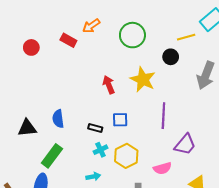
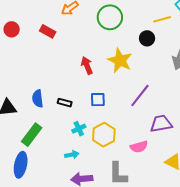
red rectangle: (68, 40) -> (48, 31), moved
purple line: (163, 116) -> (140, 96), turned 35
black rectangle: (95, 128) -> (65, 103), moved
purple trapezoid: (185, 145) -> (161, 124), turned -140

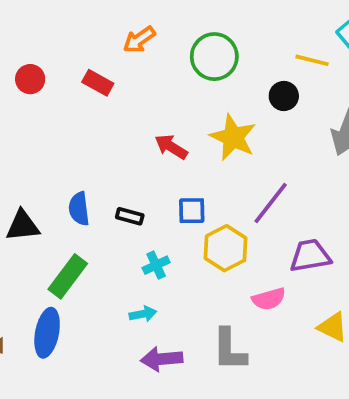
yellow line: (162, 19) -> (312, 60), turned 30
red arrow: (87, 65) -> (171, 147), turned -36
yellow hexagon: (104, 135) -> (226, 248), moved

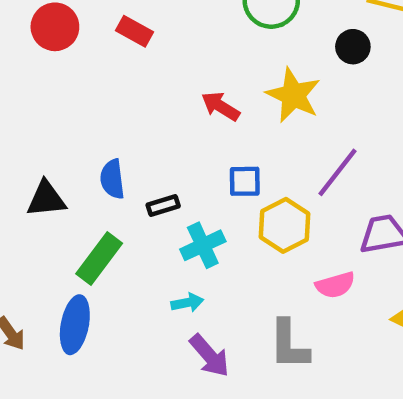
red circle: (30, 79) -> (55, 27), size x1.4
black rectangle: (130, 216) -> (163, 206), moved, turned -32
cyan cross: (156, 265) -> (203, 245), size x1.4
purple arrow: (162, 359) -> (209, 356), turned -126

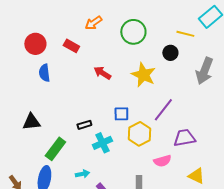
red arrow: (220, 106) -> (102, 73), moved
blue semicircle: (112, 179) -> (44, 73), moved
cyan arrow: (187, 303) -> (82, 174), moved

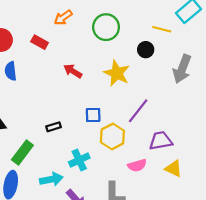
cyan cross: (102, 143) -> (79, 160), moved
cyan arrow: (82, 174) -> (51, 179), size x1.5
yellow triangle: (196, 176) -> (174, 169), moved

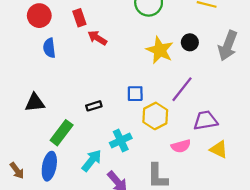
red rectangle: (40, 42) -> (79, 18), turned 42
black circle: (146, 50) -> (190, 42), moved
red arrow: (73, 71) -> (97, 38), moved
cyan arrow: (51, 179) -> (92, 161), turned -40

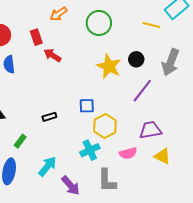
purple line: (182, 89) -> (142, 91), moved
green rectangle: (62, 133) -> (20, 141), size x0.6
cyan cross: (121, 141) -> (90, 150), moved

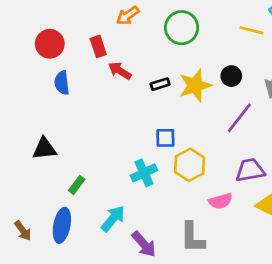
yellow star: (109, 66) -> (195, 85), turned 30
black rectangle: (49, 117) -> (160, 84), moved
cyan cross: (90, 150) -> (144, 173), moved

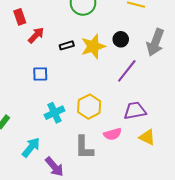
red arrow: (120, 71) -> (36, 35), turned 102
blue square: (165, 138) -> (40, 74), moved
gray L-shape: (192, 237) -> (84, 147), moved

